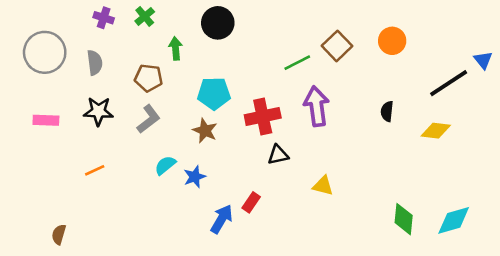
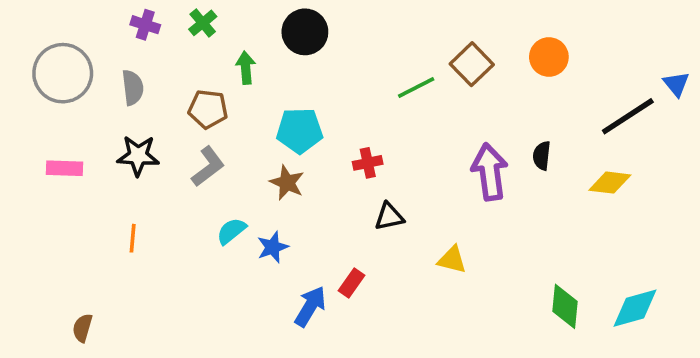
purple arrow: (316, 106) -> (490, 172), moved
red cross: (263, 116) -> (368, 163), size x0.6
orange line: (95, 170) -> (133, 238), turned -60

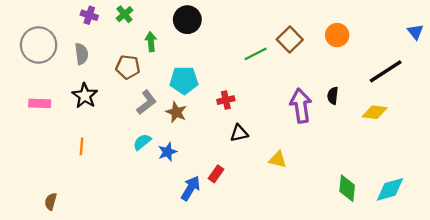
blue triangle: (676, 84) -> (415, 32), moved
black star: (138, 156) -> (85, 96), turned 30
gray L-shape: (208, 166) -> (147, 102), moved

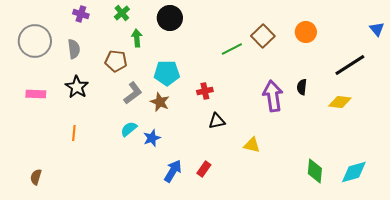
green cross: (124, 14) -> (122, 13), moved
red rectangle: (216, 174) -> (204, 169), moved
brown semicircle: (51, 201) -> (36, 177), moved

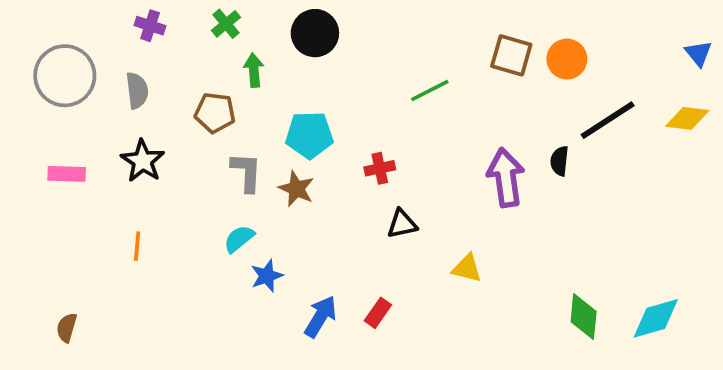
brown square: (263, 36) -> (511, 55), moved, turned -30
black line: (350, 65) -> (608, 120), moved
gray L-shape: (133, 93) -> (246, 172), turned -50
yellow diamond: (340, 102) -> (687, 118), moved
blue star: (152, 138) -> (267, 276), moved

